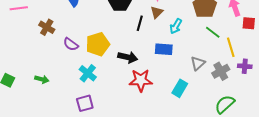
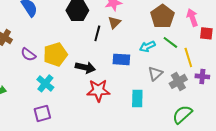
cyan arrow: (176, 26) -> (147, 46), moved, turned 35
cyan rectangle: (180, 88) -> (137, 98), turned -30

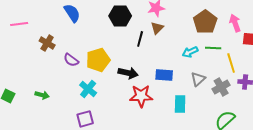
green line: (170, 42) -> (213, 48), turned -35
blue rectangle: (121, 59) -> (164, 75), moved

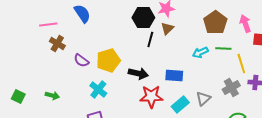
black hexagon: (120, 16) -> (143, 18), moved
pink line: (19, 24) -> (48, 25), moved
gray triangle: (198, 79) -> (203, 99), moved
cyan rectangle: (180, 104) -> (180, 105), moved, turned 48

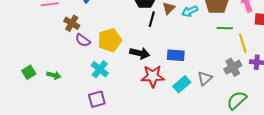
brown cross: (57, 44) -> (72, 23), moved
cyan arrow: (200, 53) -> (190, 11), moved
green square: (18, 97) -> (29, 72), moved, turned 32

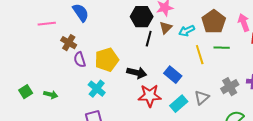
purple semicircle: (83, 40) -> (80, 60), turned 35
yellow line: (243, 43) -> (200, 55), moved
blue rectangle: (176, 55) -> (173, 75), turned 36

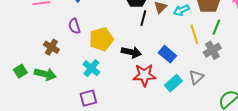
brown cross: (69, 43) -> (51, 47), moved
green line: (222, 48) -> (216, 27), turned -70
purple semicircle: (80, 60) -> (74, 26), moved
gray cross: (230, 87) -> (212, 50), moved
green arrow: (51, 95) -> (45, 74), size x1.5

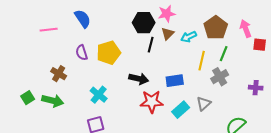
yellow line: (194, 34) -> (202, 61), turned 30
yellow pentagon: (101, 39) -> (109, 53), moved
blue rectangle: (167, 54) -> (175, 81), turned -48

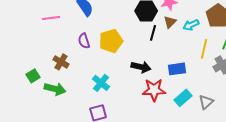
green square: (28, 98) -> (33, 76), moved
gray triangle: (204, 104) -> (206, 102), moved

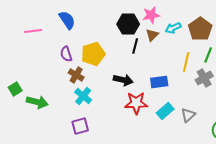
cyan arrow: (191, 25) -> (173, 28), moved
brown cross: (61, 62) -> (76, 75), moved

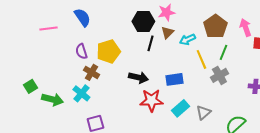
cyan arrow: (173, 28) -> (187, 39), moved
yellow line: (186, 62) -> (201, 59), turned -36
cyan cross: (83, 96) -> (81, 93), moved

